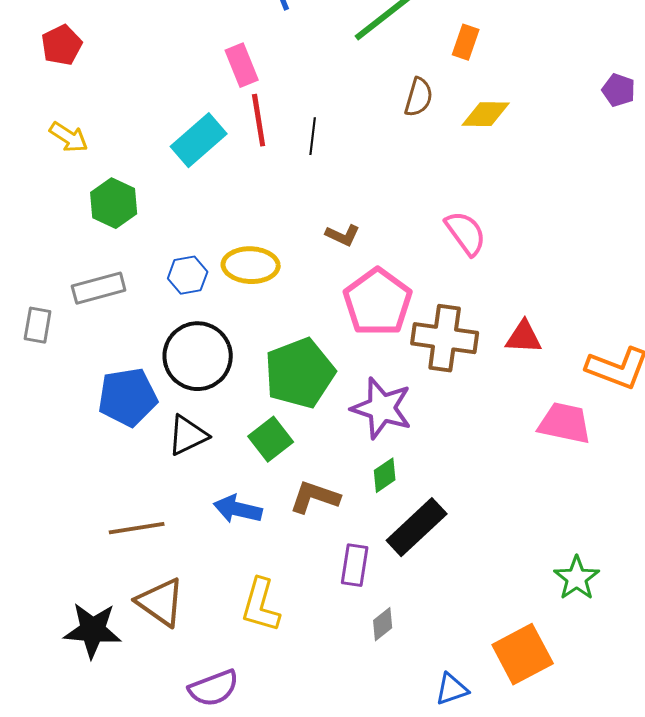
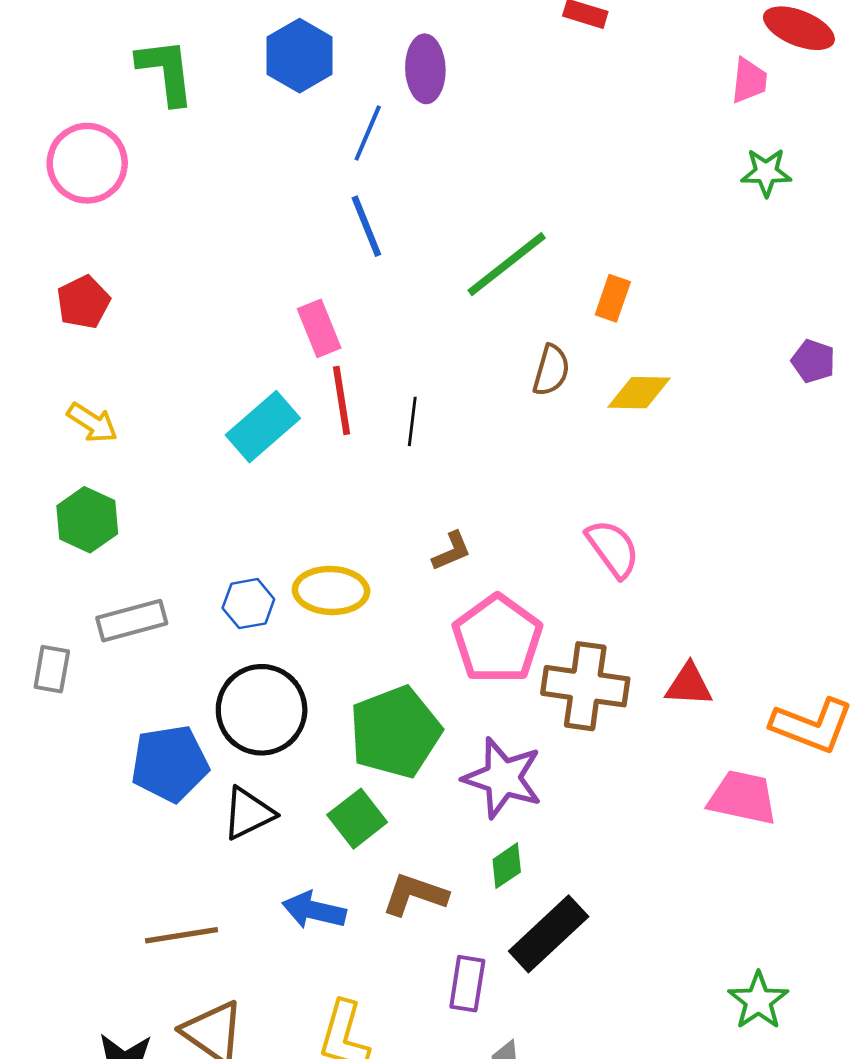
green hexagon: (114, 203) -> (87, 520), moved
brown L-shape: (343, 235) -> (452, 551), turned -48

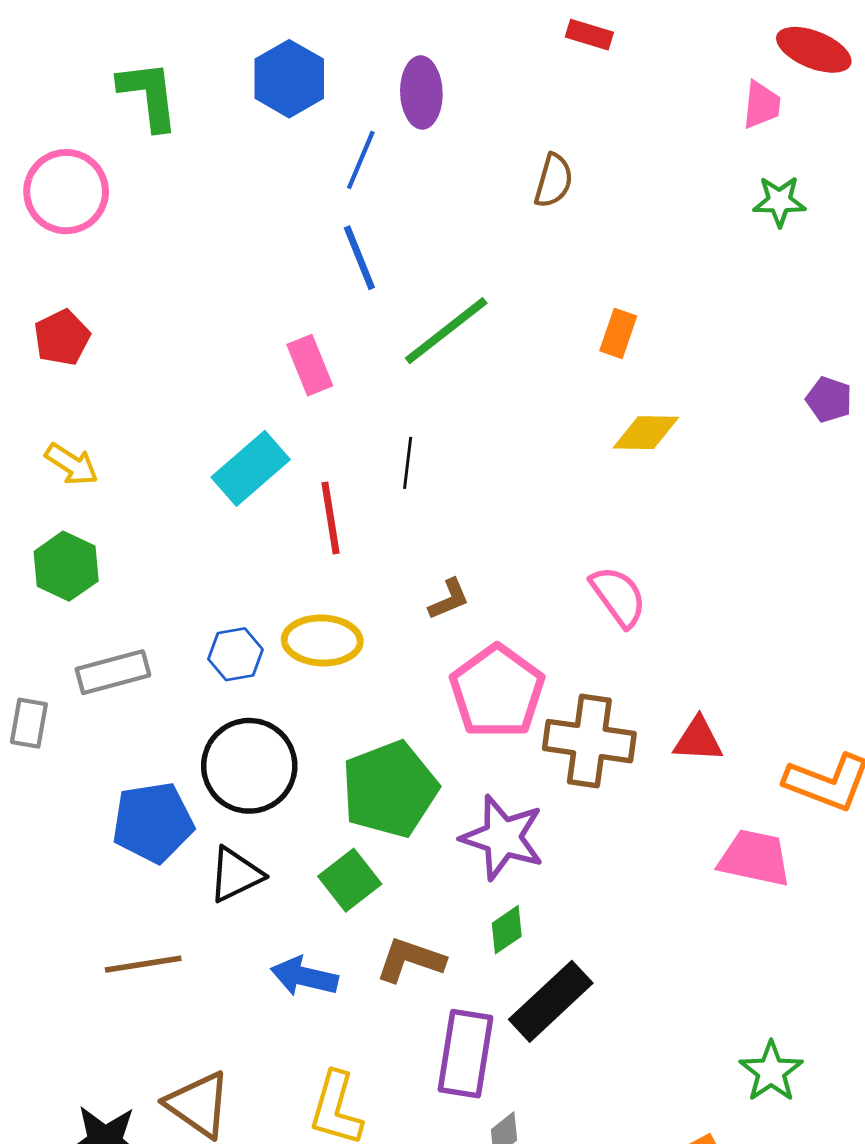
green line: (507, 264) -> (446, 331), moved
brown semicircle: (551, 370) -> (554, 181), moved
red line: (341, 400) -> (330, 518), moved
brown line: (182, 935) -> (143, 964), moved
purple rectangle: (467, 984) -> (465, 1054), size x1.5

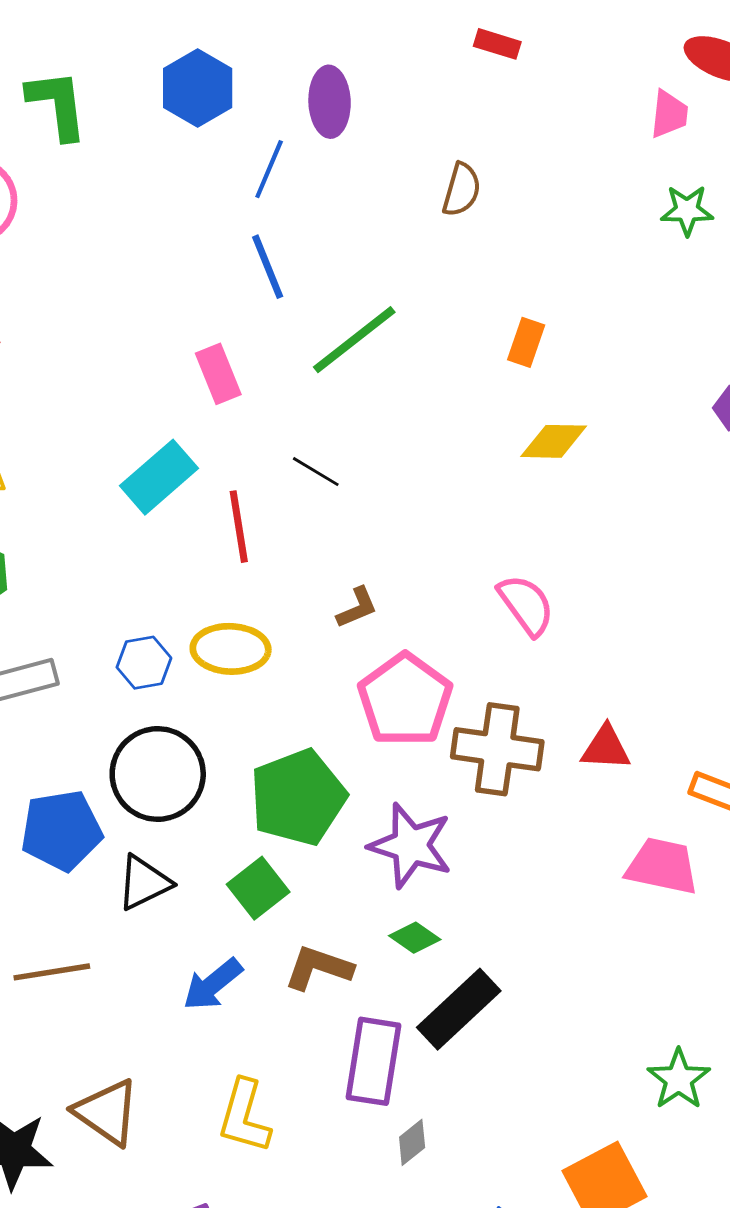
black line: (408, 463) -> (316, 472), turned -66
green diamond: (507, 930) -> (415, 938), turned 69
blue arrow: (304, 976) -> (213, 984), turned -52

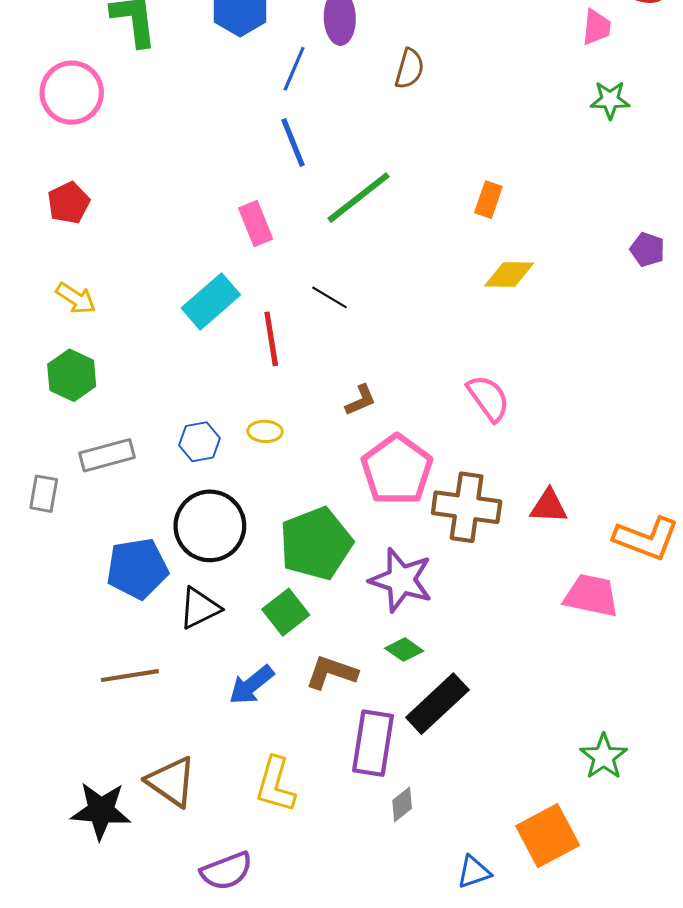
brown semicircle: (462, 190) -> (409, 69), moved
yellow ellipse: (231, 649) -> (265, 431), size x0.6

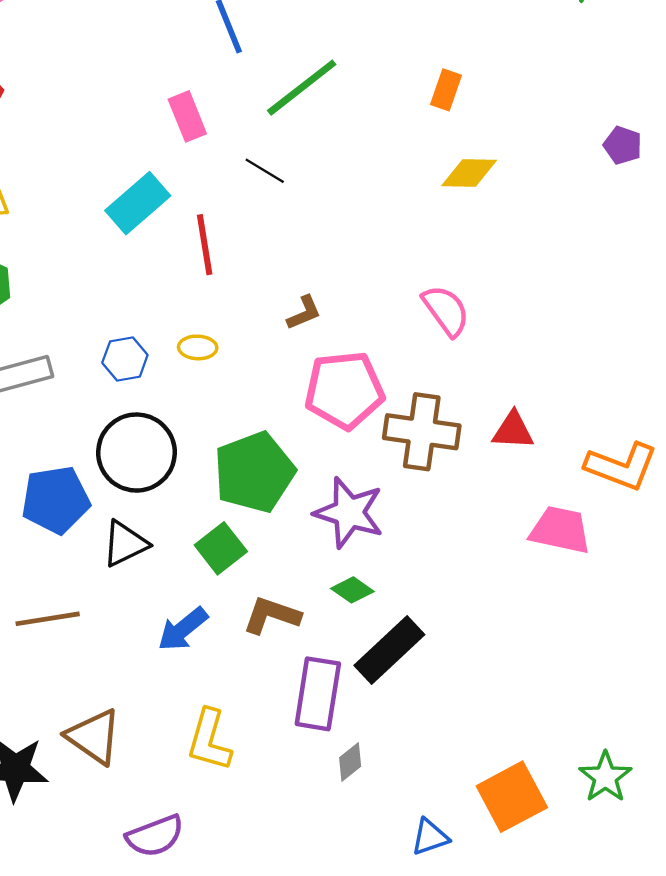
black line: (329, 297) -> (265, 171), moved
pink pentagon: (397, 470) -> (344, 390), turned 30
green star: (604, 757) -> (605, 777), moved

